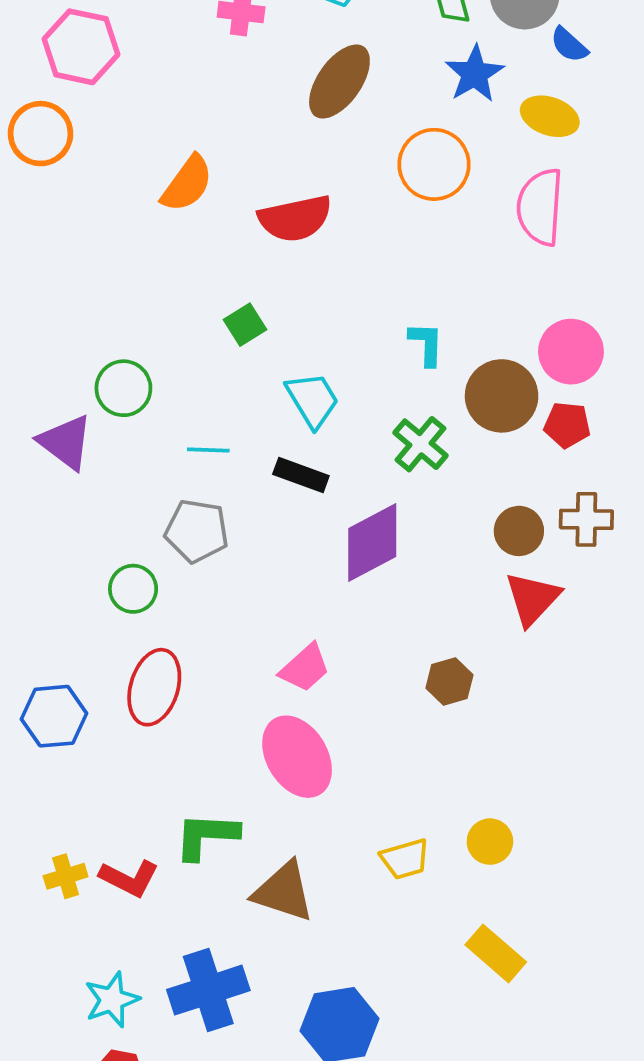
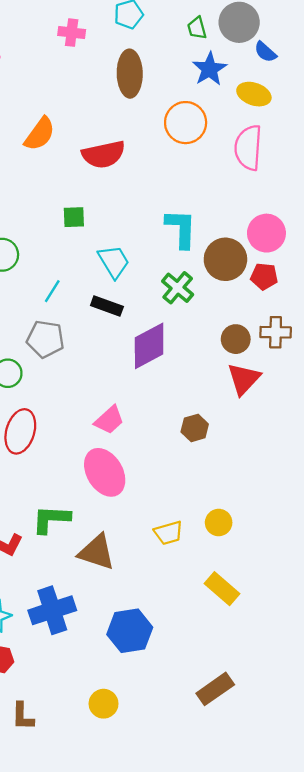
brown ellipse: (339, 82) -> (130, 74), turned -36
green square: (245, 325) -> (74, 217), turned 30
cyan L-shape: (426, 344) -> (181, 229), size x1.5
cyan line: (208, 450) -> (52, 291), turned -60

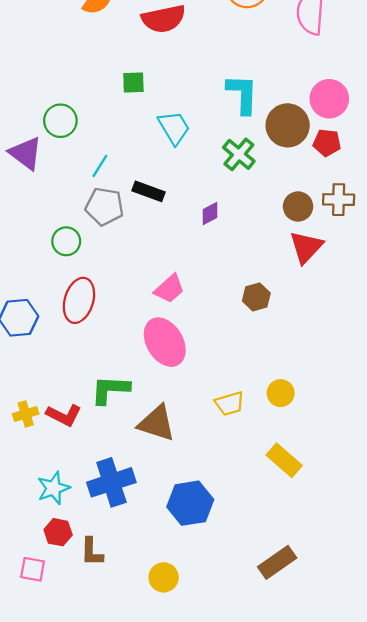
cyan line: (52, 291) -> (100, 166), moved
black rectangle: (107, 306) -> (148, 191), moved
purple diamond: (149, 346) -> (210, 213), size x0.5
brown L-shape: (23, 716) -> (92, 552), moved

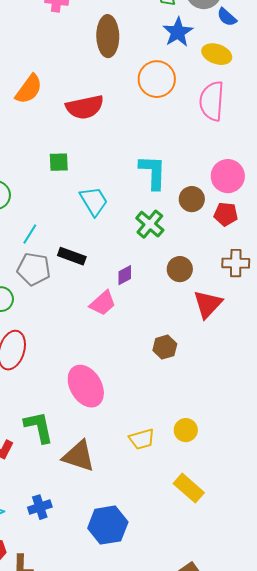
brown circle: (288, 125) -> (192, 199), size x0.7
brown circle: (298, 207) -> (180, 269), moved
pink trapezoid: (169, 289) -> (103, 303), moved
green L-shape: (110, 390) -> (39, 427), turned 75
blue cross: (111, 482) -> (40, 507), size x0.6

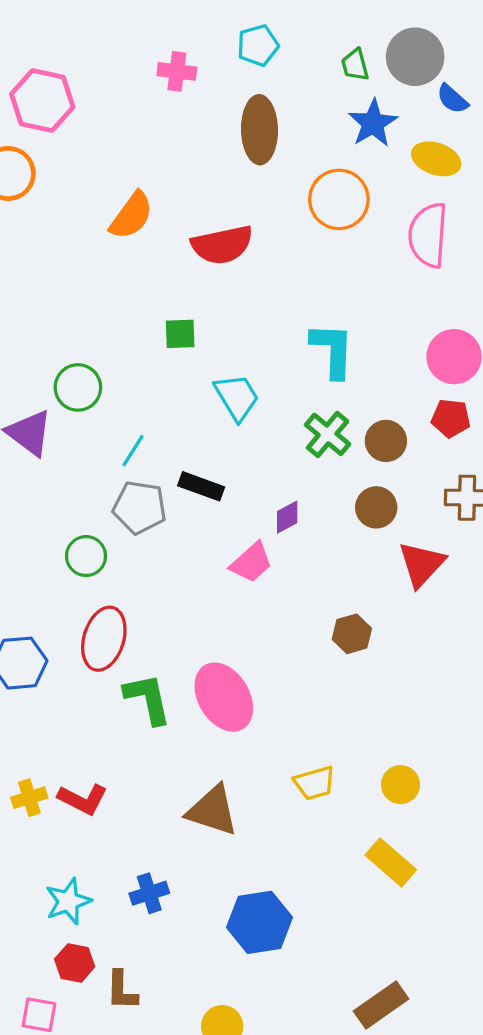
brown circle: (192, 199) -> (386, 441), moved
green L-shape: (39, 427) -> (148, 699), moved
yellow circle: (186, 430) -> (401, 785), moved

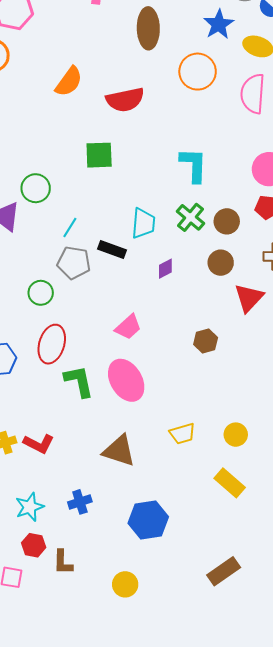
green square: (180, 334) -> (99, 155), size x1.4
cyan trapezoid: (237, 397) -> (143, 223), moved, turned 36
pink trapezoid: (251, 563) -> (128, 327), moved

